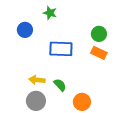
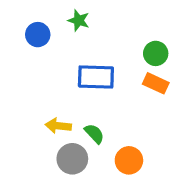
blue circle: (25, 30) -> (38, 35), moved
gray circle: (36, 101) -> (72, 159), moved

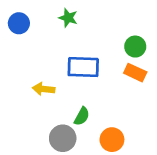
blue circle: (38, 35) -> (19, 23), moved
yellow arrow: (58, 126) -> (44, 89), moved
green semicircle: (94, 134) -> (82, 116), turned 72

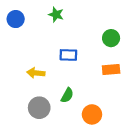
blue rectangle: (83, 67) -> (68, 55), size x0.7
orange rectangle: (135, 73) -> (111, 70), moved, turned -30
gray circle: (63, 138) -> (39, 108), moved

